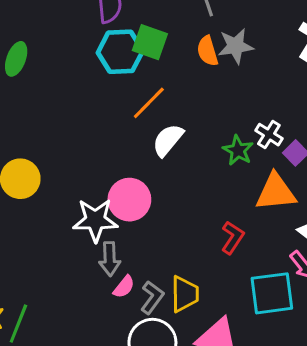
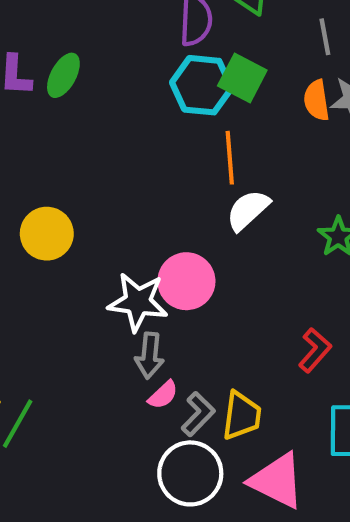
orange line: (149, 103) -> (230, 158), turned -57

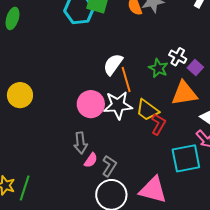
orange line: (230, 158) -> (126, 79), moved
white star: (138, 302) -> (118, 105), moved
yellow trapezoid: (242, 416) -> (147, 110), moved, turned 130

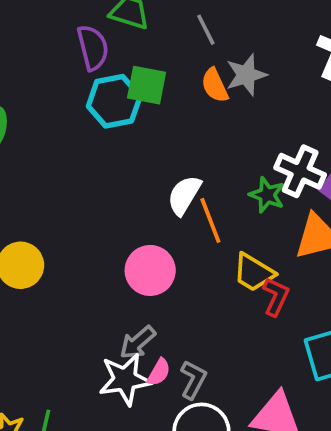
white cross: (178, 57) -> (300, 171), size x1.5
white star: (118, 105) -> (125, 379), moved
gray arrow: (81, 143) -> (138, 342), turned 60

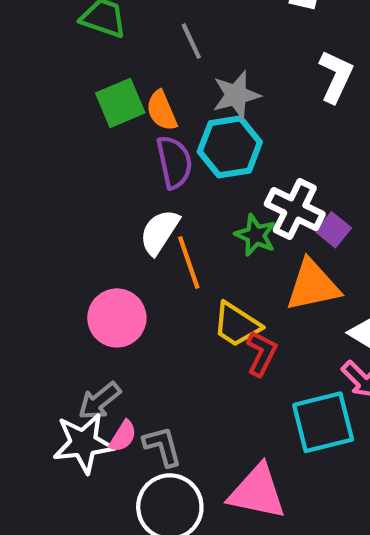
purple semicircle: (93, 48) -> (174, 162), moved
green square: (147, 85) -> (120, 103), turned -36
orange semicircle: (215, 85) -> (162, 111), moved
cyan hexagon: (114, 101) -> (230, 147), moved
gray L-shape: (193, 380) -> (162, 446), turned -45

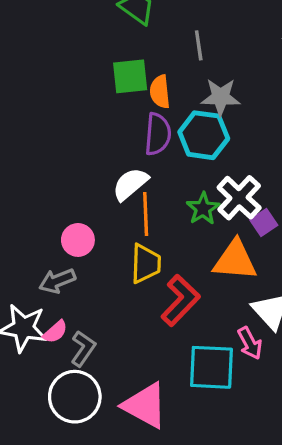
pink circle: (117, 318) -> (78, 240), size x0.7
yellow trapezoid: (237, 325) -> (146, 264), moved, turned -138
red L-shape: (262, 353) -> (180, 300), size x1.4
gray arrow: (99, 401) -> (57, 281), moved
gray L-shape: (162, 446) -> (83, 349), turned 33

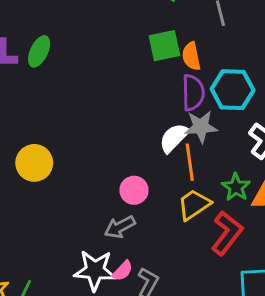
gray star: (221, 97) -> (201, 127), moved
green star: (203, 209) -> (236, 187), moved
yellow trapezoid: (146, 264) -> (194, 205), turned -120

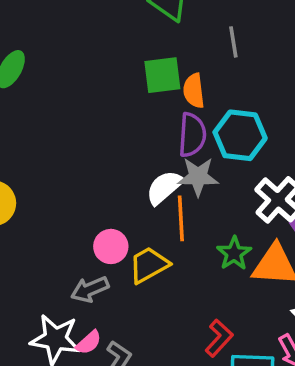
yellow trapezoid: (194, 205) -> (149, 265), moved
red L-shape: (227, 233) -> (219, 338), moved, size x0.7

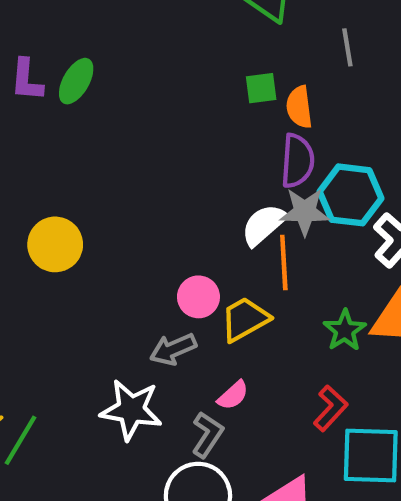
green square: (162, 75) -> (261, 88), size x0.7
cyan hexagon: (240, 135) -> (351, 195), moved
green star: (234, 253) -> (345, 330), moved
pink semicircle: (89, 342) -> (233, 395), moved

